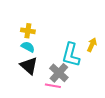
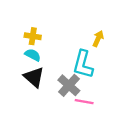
yellow arrow: (92, 45) -> (98, 39), moved
pink line: (53, 86) -> (84, 102), moved

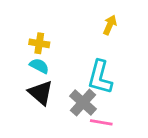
yellow arrow: (98, 39) -> (110, 25), moved

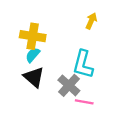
yellow cross: (39, 43) -> (33, 36), size x1.5
cyan semicircle: (39, 66) -> (33, 55), turned -77

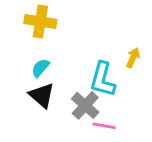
yellow arrow: (91, 21) -> (133, 58), moved
yellow cross: (33, 36) -> (40, 21), moved

